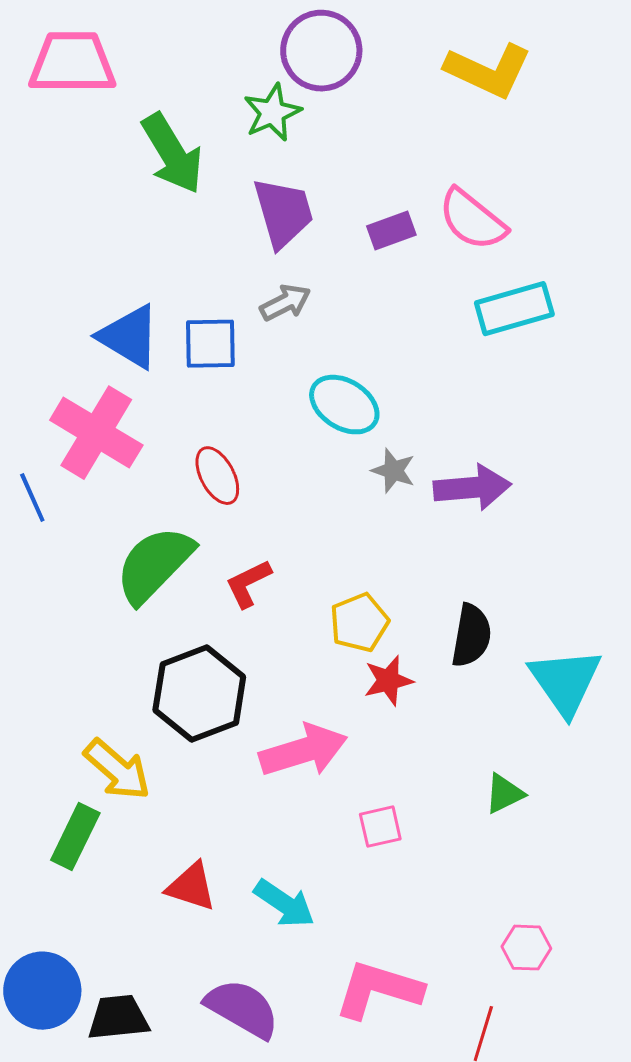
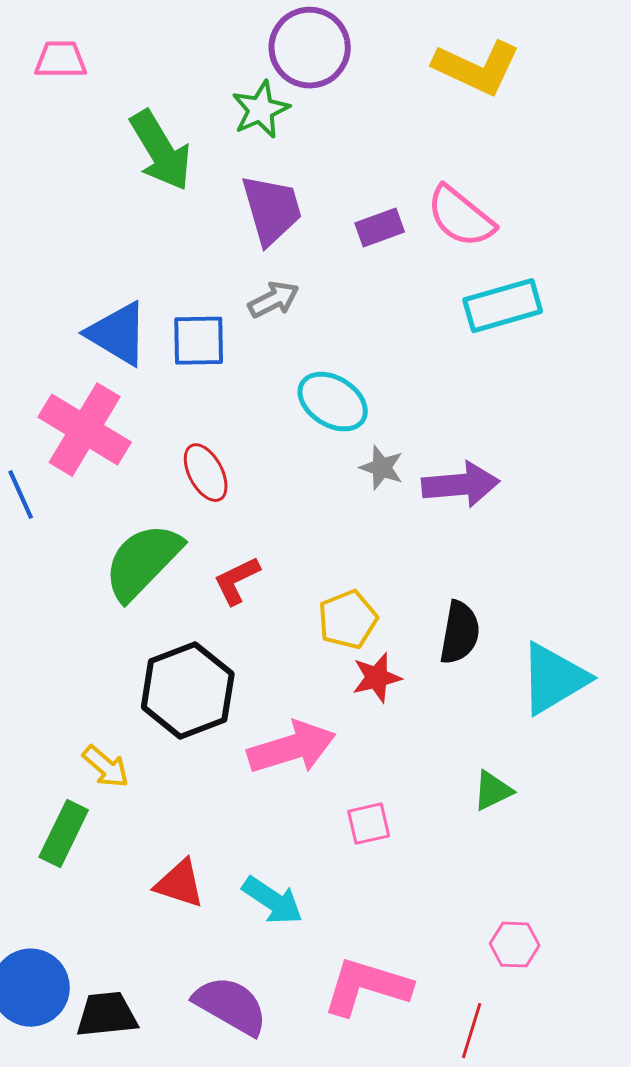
pink trapezoid: (72, 63) -> (61, 60), size x0.6
cyan triangle: (565, 682) -> (554, 679), turned 34
yellow arrow: (117, 770) -> (106, 767), size x0.7

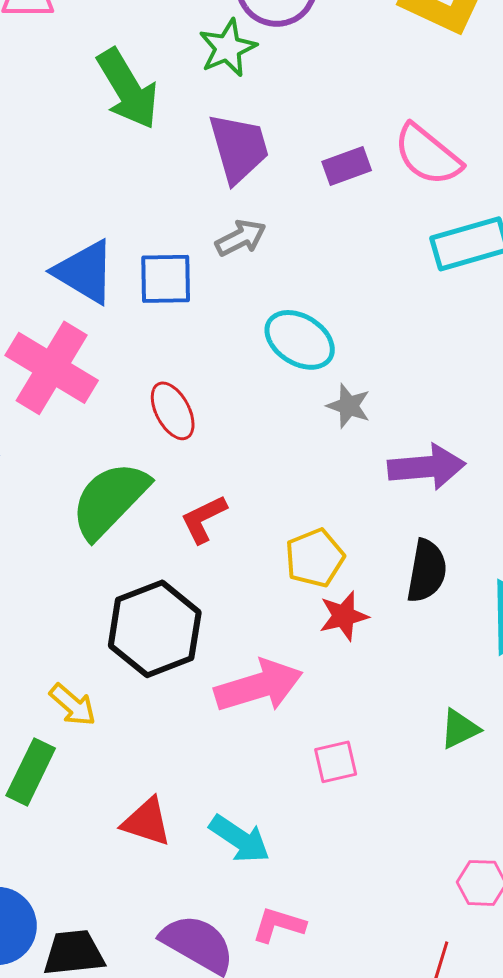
purple arrow: (461, 485) -> (427, 467), moved
pink L-shape: (367, 987) -> (279, 925), moved, size x0.6

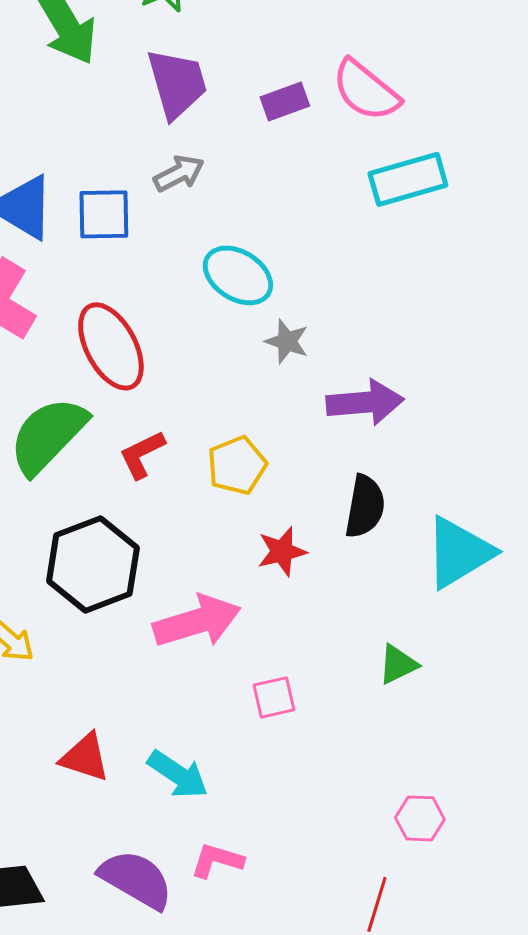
red ellipse: (173, 411) -> (111, 346), size x1.5
yellow pentagon: (315, 558) -> (237, 465), moved

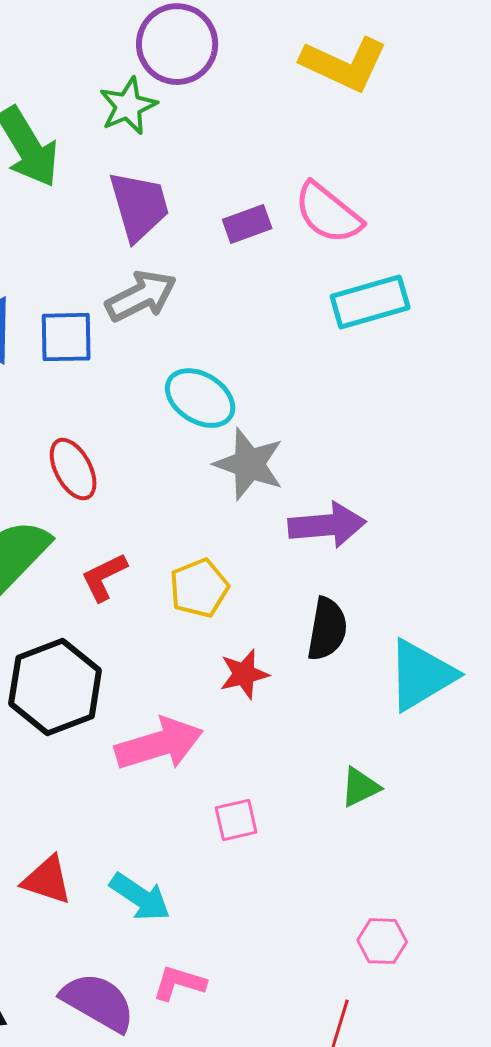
gray arrow: (179, 173) -> (141, 296), size x1.4
gray star: (287, 341) -> (249, 464), size x1.6
red ellipse: (111, 346) -> (73, 469), size x0.7

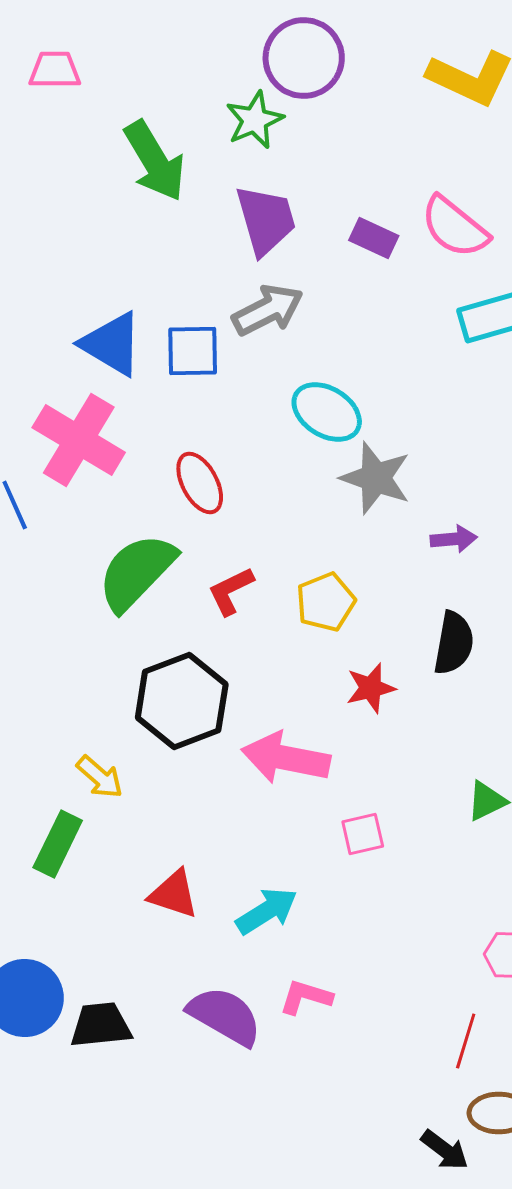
purple rectangle: (247, 224) -> (374, 238), turned 45
purple arrow: (327, 525) -> (454, 539), size x0.6
pink arrow: (159, 744) -> (286, 758), turned -152
cyan arrow: (140, 897) -> (267, 911), turned -66

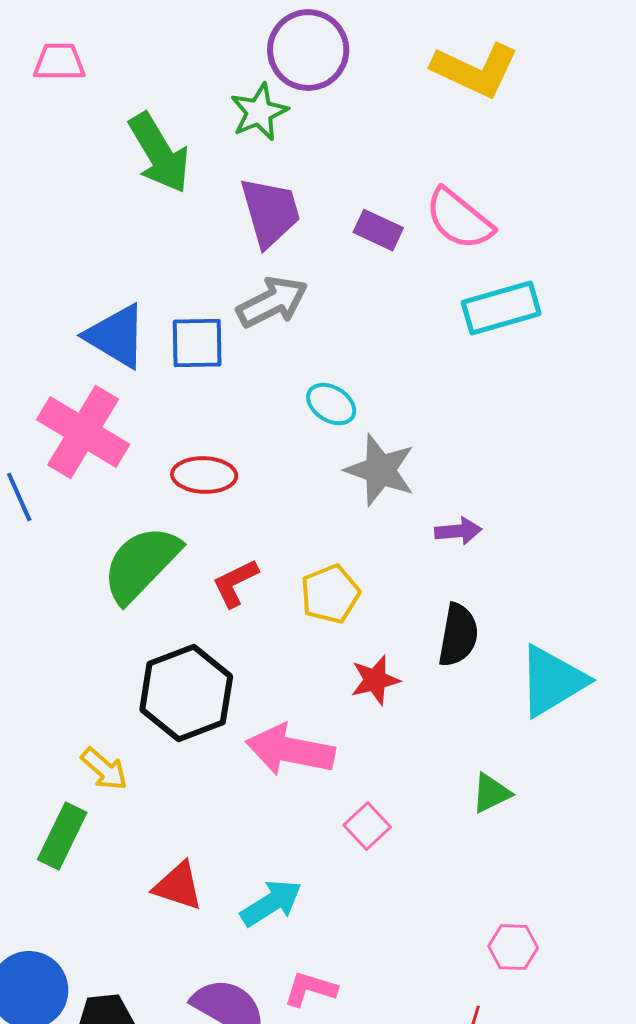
cyan ellipse: (327, 412) -> (331, 404), size x0.7
red ellipse: (200, 483) -> (204, 475), turned -60
pink square: (363, 834) -> (367, 826), turned -30

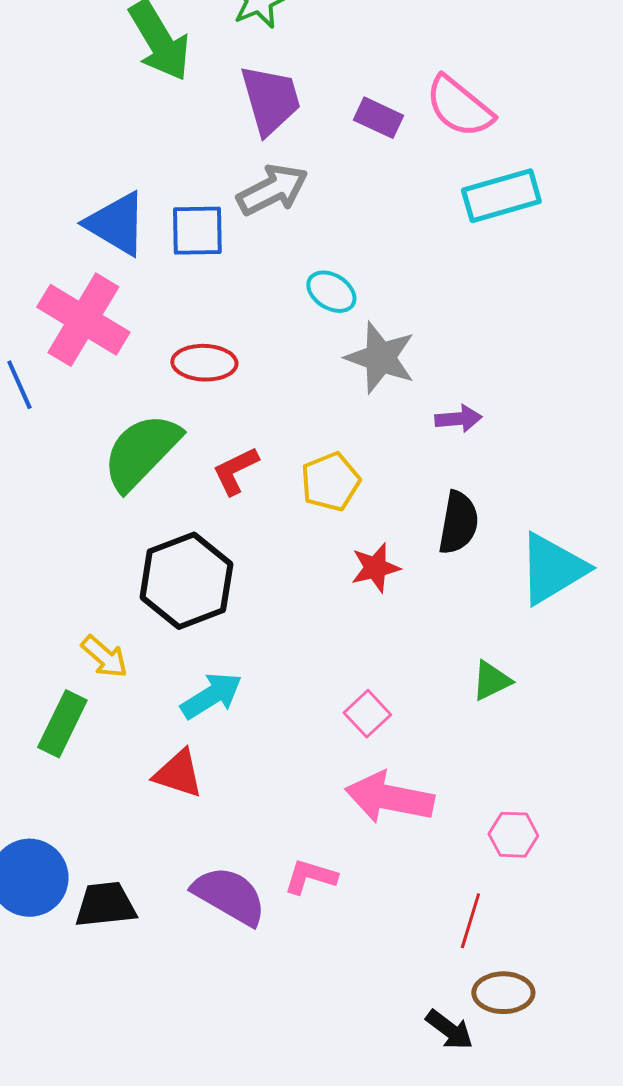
pink arrow: (290, 750) -> (389, 798), moved
cyan arrow: (271, 903) -> (211, 696), moved

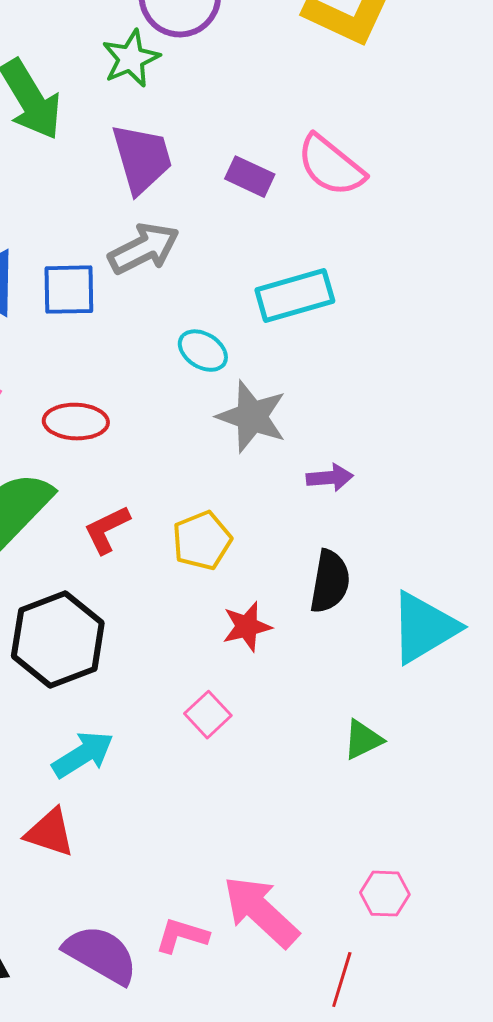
cyan rectangle: (501, 196) -> (295, 296), moved
pink square: (367, 714) -> (208, 715), moved
pink arrow: (389, 798) -> (261, 912), moved, turned 32

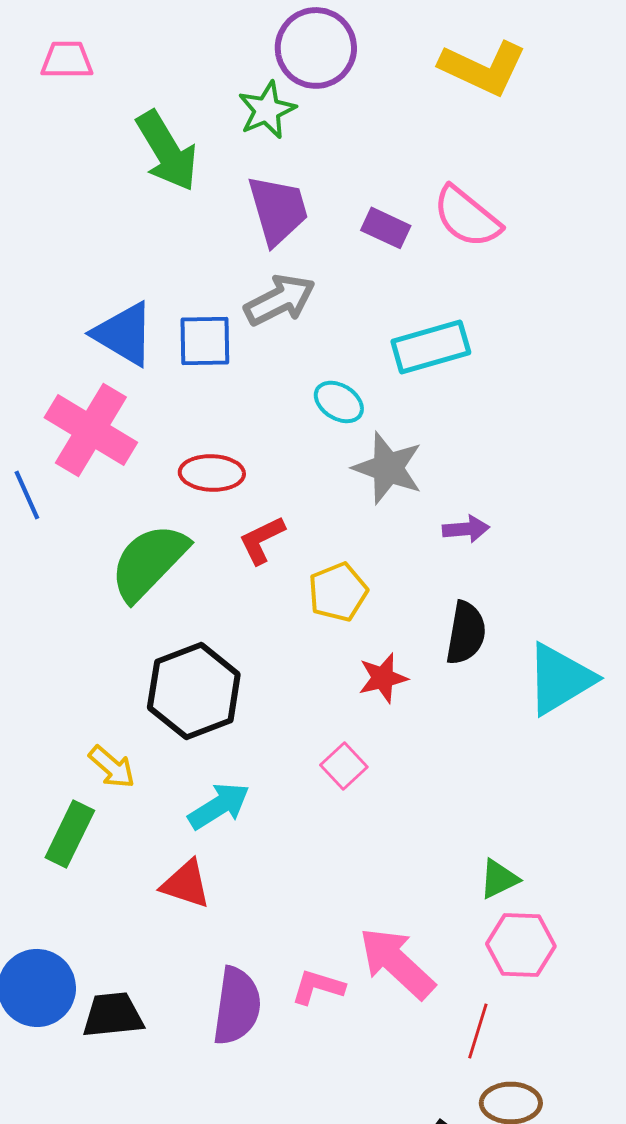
red L-shape: (107, 530) -> (262, 540), moved
green triangle: (363, 740) -> (499, 879), moved
pink hexagon: (385, 894) -> (521, 945), size x1.4
purple semicircle: (101, 955) -> (237, 1006), turned 68

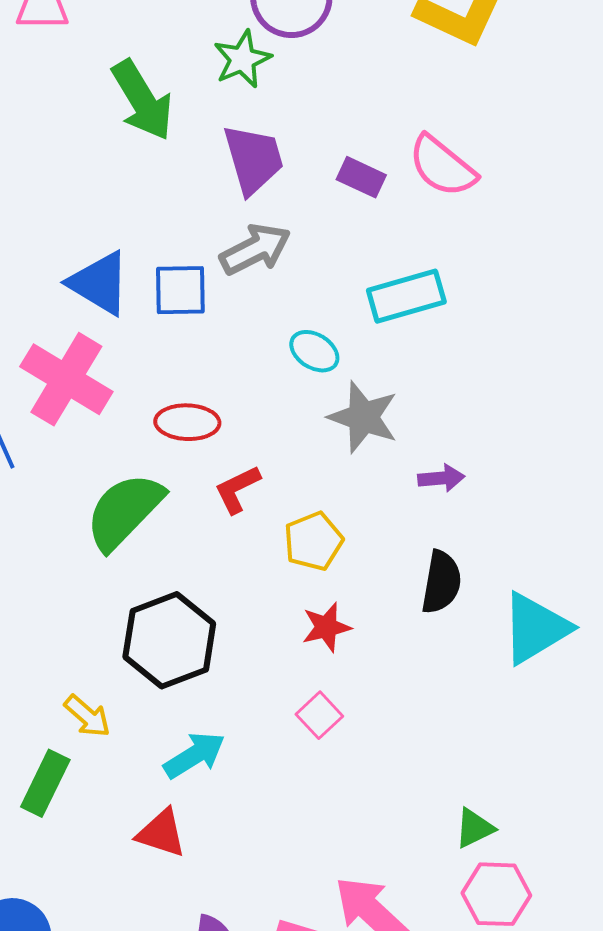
red star: (383, 678) -> (326, 627), moved

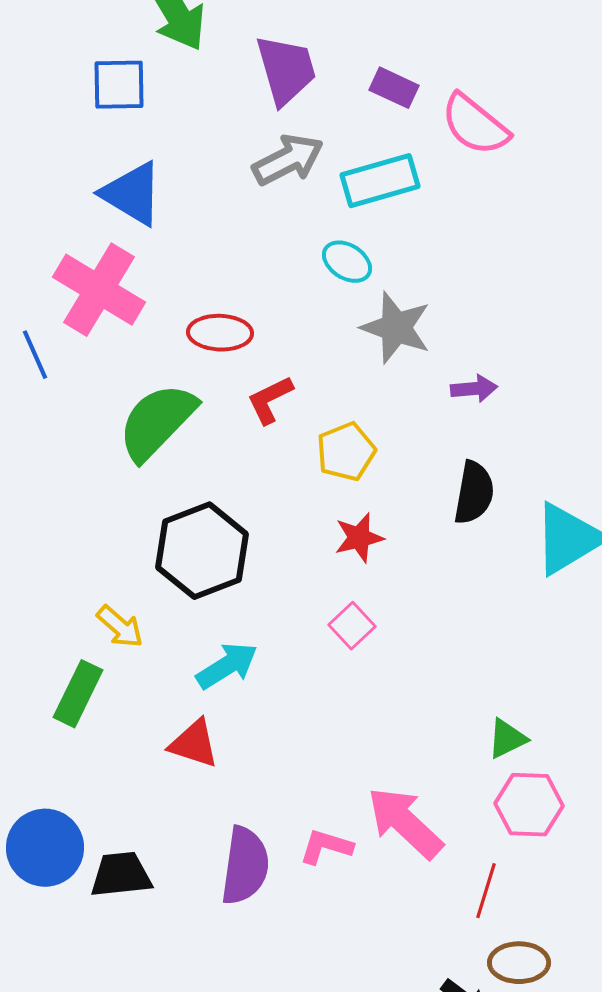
pink semicircle: (442, 166) -> (475, 125), moved
blue square: (180, 290) -> (119, 85), moved
cyan rectangle: (406, 296) -> (380, 181), moved

